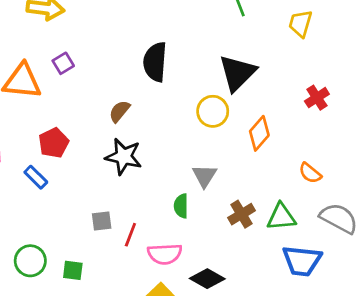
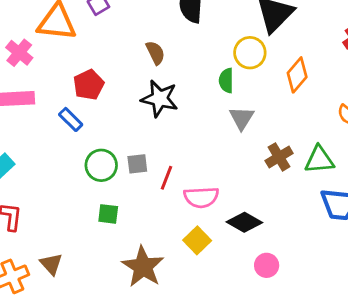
brown semicircle: (119, 111) -> (155, 53), turned 115
green semicircle: (181, 206) -> (226, 81), moved
green circle: (30, 261) -> (101, 165), moved

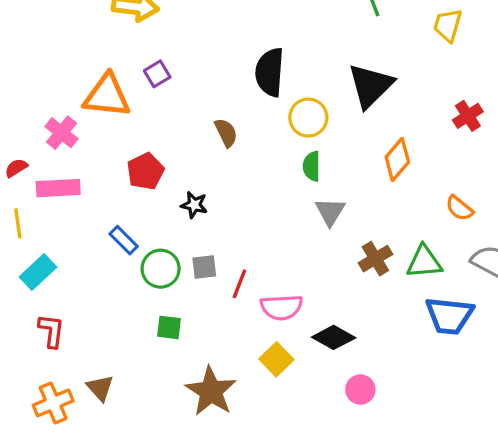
yellow circle: (250, 53) -> (308, 118), moved
black star: (160, 99) -> (194, 205), moved, size x0.6
blue rectangle: (71, 119) -> (124, 240), moved

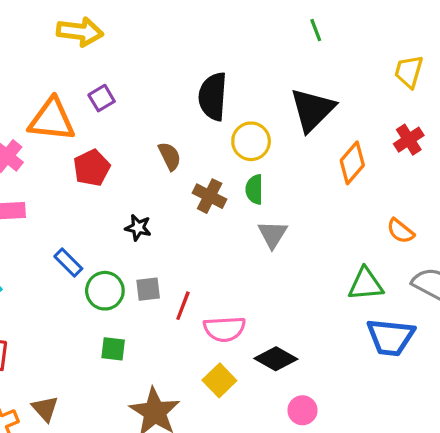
yellow trapezoid: (448, 25) -> (409, 72), moved
orange diamond: (397, 160) -> (352, 163), moved
red pentagon: (145, 171) -> (92, 168), moved
brown cross: (375, 259) -> (210, 196), moved, turned -32

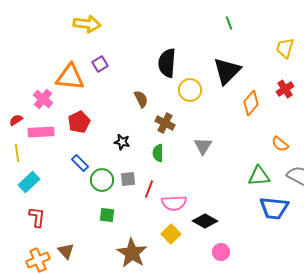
red pentagon: (92, 168) -> (79, 122), moved
green semicircle: (254, 189) -> (158, 153), moved

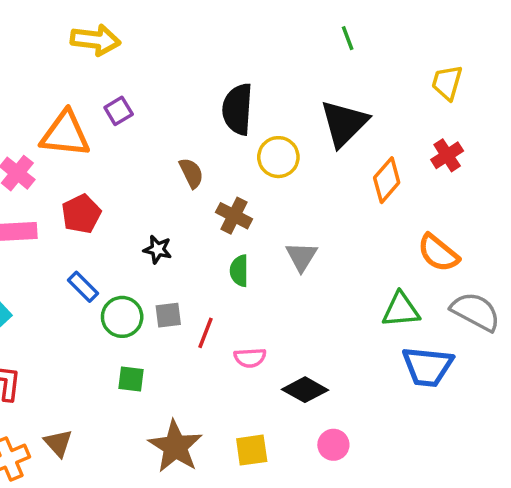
orange semicircle: (280, 144) -> (438, 253), size x1.4
green semicircle: (158, 153) -> (239, 271), moved
pink semicircle: (174, 203) -> (250, 358), size x0.7
yellow square: (171, 234) -> (252, 450), moved, turned 36

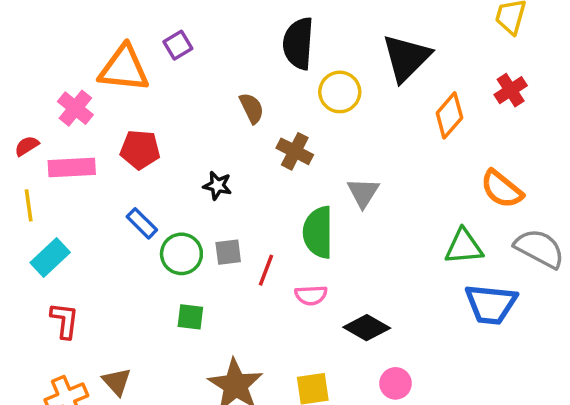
red pentagon: (81, 214) -> (140, 150), turned 30
green semicircle: (239, 271) -> (318, 232), moved, size x1.6

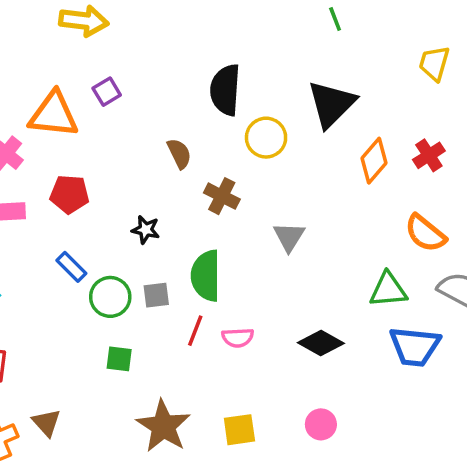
red cross: (511, 90) -> (429, 155), moved
green semicircle: (318, 232) -> (206, 276), moved
red line: (266, 270) -> (195, 331), moved
black diamond: (367, 328) -> (321, 343), moved

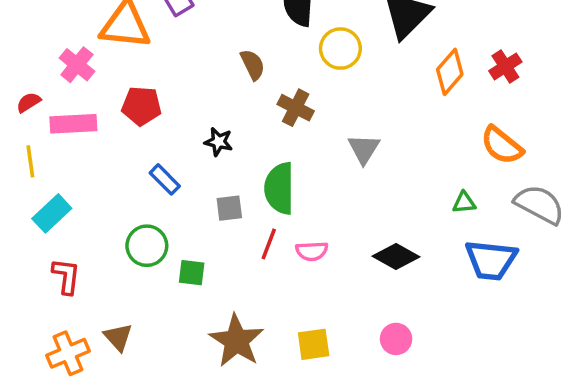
blue rectangle: (71, 267) -> (165, 179), moved
green triangle: (388, 290) -> (464, 203), size x0.6
green circle: (110, 297) -> (147, 246), moved

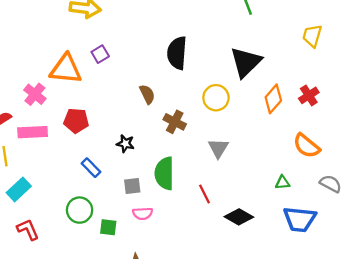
yellow circle: (340, 49) -> (216, 98), moved
gray semicircle: (539, 204) -> (331, 184), size x0.7
red line: (269, 244) -> (204, 194), moved, turned -48
pink semicircle: (312, 251) -> (143, 213), moved
red L-shape: (66, 276) -> (28, 230), turned -30

